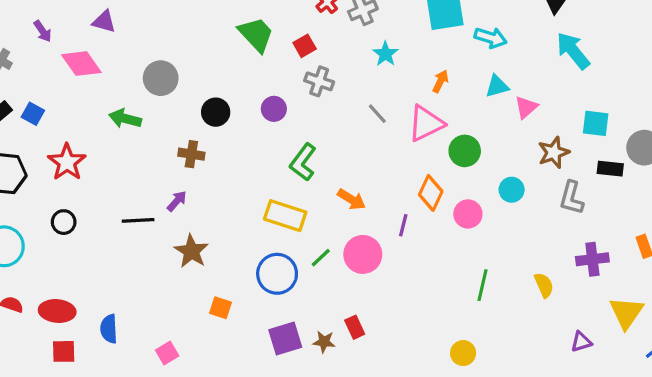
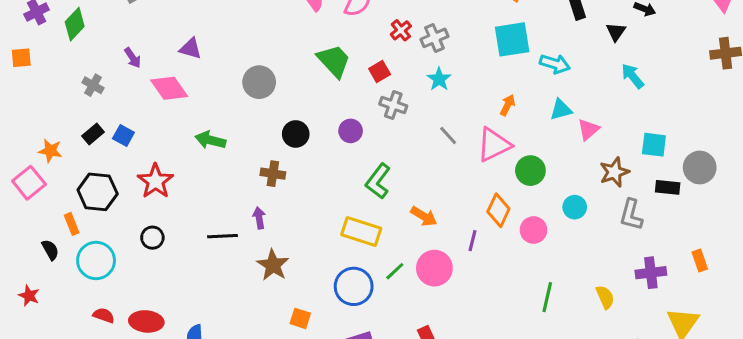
cyan arrow: (573, 51) -> (633, 76), size x0.7
cyan star: (385, 54) -> (439, 79), moved
gray circle: (161, 78) -> (259, 82), moved
purple arrow: (177, 201) -> (259, 218), turned -50

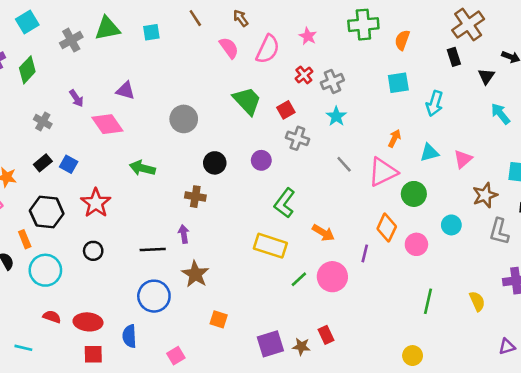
cyan square: (512, 39) -> (398, 83), size x0.7
cyan arrow: (555, 64) -> (435, 103), turned 90
cyan triangle: (561, 110) -> (429, 153), moved
blue circle: (354, 286) -> (154, 296), moved

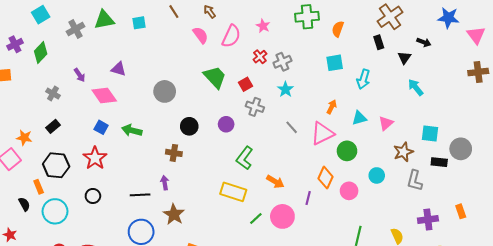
blue square: (69, 164) -> (101, 127), moved

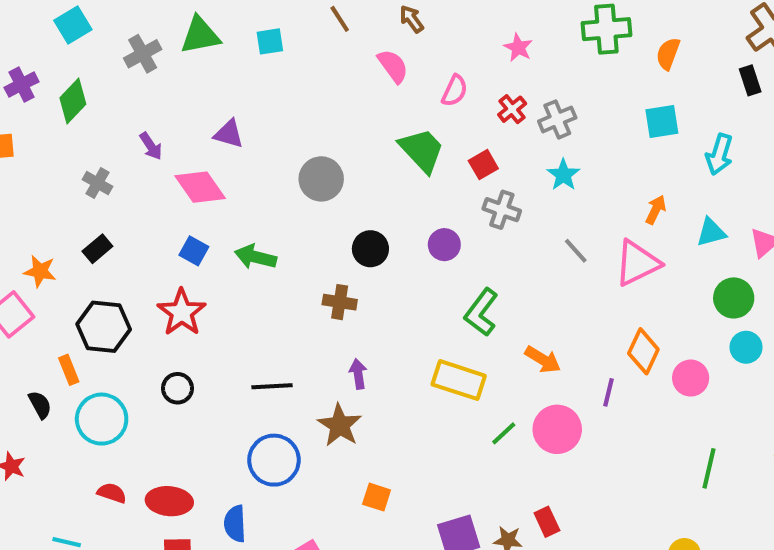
pink semicircle: (231, 36) -> (455, 91), moved, size x0.7
green circle: (347, 151) -> (734, 298), moved
purple arrow: (165, 183) -> (358, 374), moved

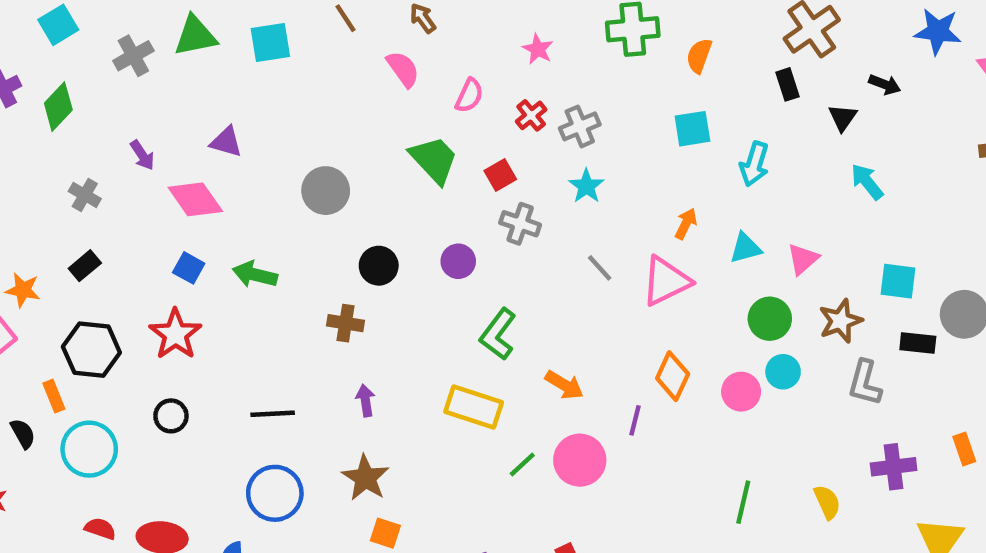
cyan square: (270, 41) -> (270, 42), size x1.4
pink circle: (691, 378) -> (741, 392), moved
brown star: (340, 425) -> (365, 478), moved

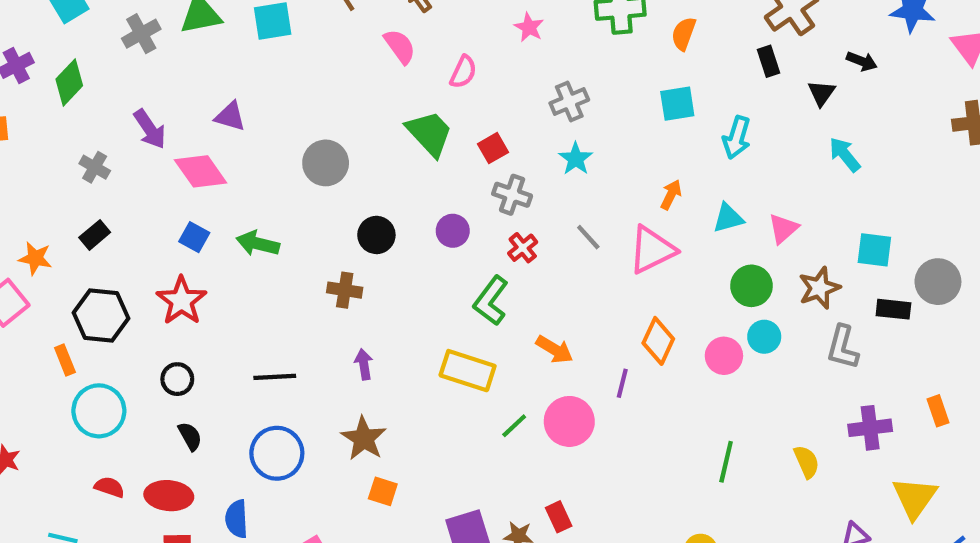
red cross: (531, 115) -> (523, 248), moved
purple arrow: (142, 155) -> (150, 129), size x1.4
black semicircle: (23, 434) -> (190, 436), moved

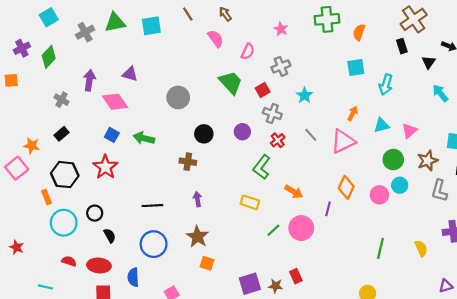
gray cross: (569, 102) -> (281, 66), moved
purple arrow: (150, 129) -> (89, 80), turned -138
yellow rectangle: (468, 371) -> (250, 202), size x0.7
black circle: (177, 379) -> (95, 213), moved

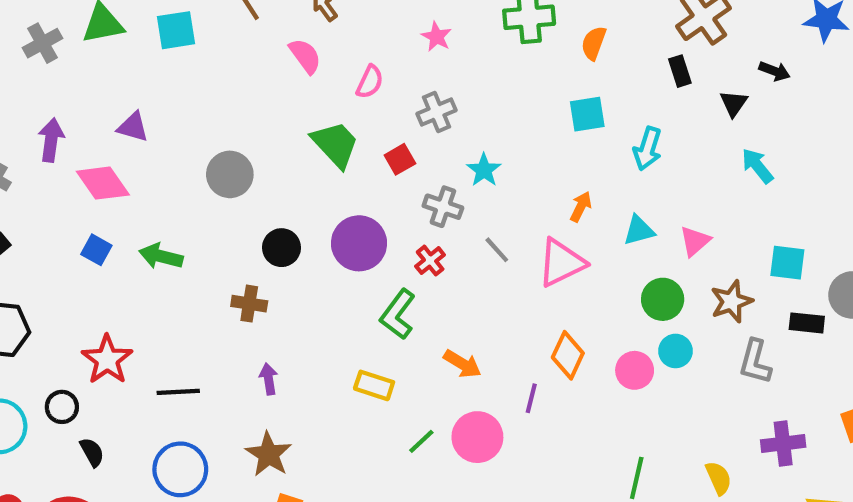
gray cross: (272, 114) -> (443, 207), moved
purple circle: (242, 132) -> (359, 243), size x1.6
red star: (105, 167) -> (107, 360), moved

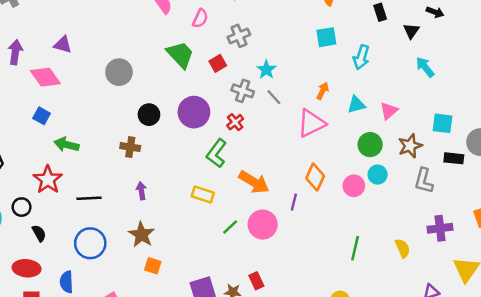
gray line: (497, 250) -> (274, 97), moved
green arrow: (161, 256) -> (67, 145), moved
orange arrow: (462, 364) -> (254, 182), size x1.4

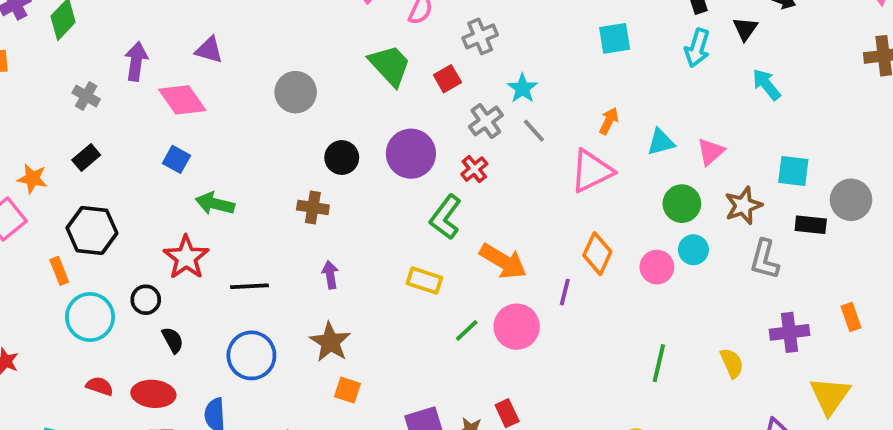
cyan arrow: (361, 57) -> (697, 48), moved
gray cross: (243, 91) -> (486, 121), turned 35

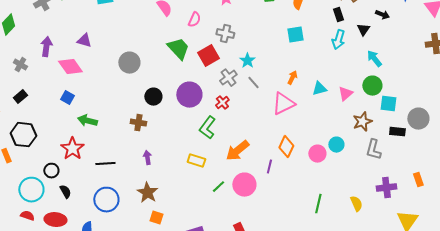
gray cross: (480, 36) -> (225, 34), turned 36
red square: (447, 79) -> (208, 56), size x1.5
green circle: (682, 204) -> (372, 86), moved
orange arrow: (503, 261) -> (237, 151), turned 110
cyan circle: (90, 317) -> (31, 190), moved

